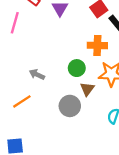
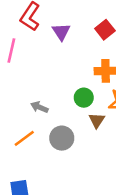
gray circle: (70, 106) -> (62, 138), moved

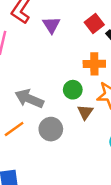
gray arrow: (39, 107) -> (29, 99), size x1.6

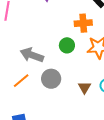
brown triangle: (85, 112) -> (85, 88), moved

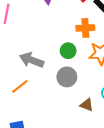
gray circle: (51, 79) -> (67, 77), moved
brown triangle: (85, 88) -> (87, 105), moved, turned -40

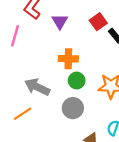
orange cross: (85, 28) -> (68, 59), moved

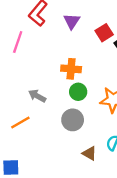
purple triangle: (60, 22) -> (72, 21), moved
gray arrow: (37, 87) -> (37, 96), size x0.7

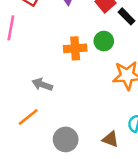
green circle: (78, 92) -> (104, 41), moved
gray circle: (73, 120) -> (66, 139), moved

